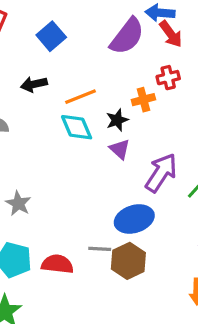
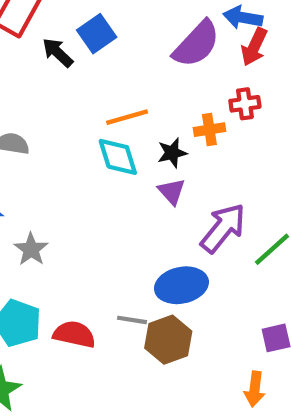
red arrow: (171, 34) -> (254, 47), turned 56
black arrow: (34, 84) -> (58, 53), moved, turned 50

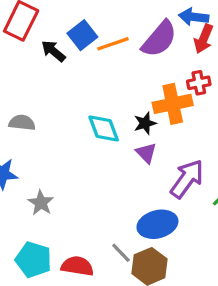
orange line: (127, 117) -> (113, 44), moved
orange cross: (209, 130) -> (173, 104), size x1.6
gray line: (132, 320) -> (121, 253), turned 40

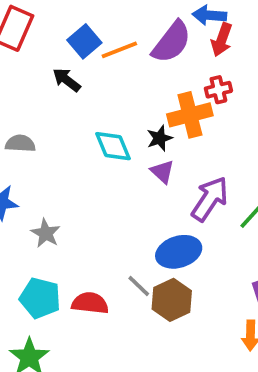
black arrow: (53, 51) -> (67, 80), moved

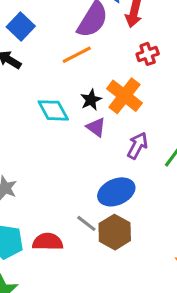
orange line: (119, 50) -> (77, 55), moved
red cross: (218, 90) -> (148, 54), moved
orange cross: (190, 115) -> (124, 96), moved, turned -32
purple arrow: (210, 199) -> (137, 146), size x0.7

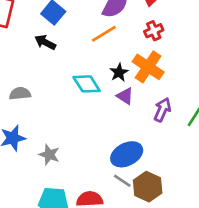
red cross: (148, 54) -> (154, 31), moved
blue ellipse: (116, 192) -> (127, 154), moved

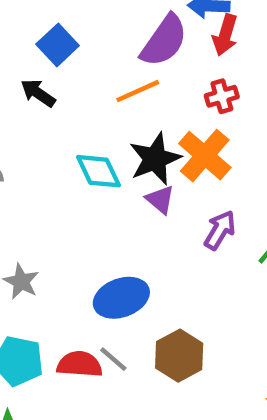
black star: (119, 72) -> (155, 159), size x1.6
blue ellipse: (127, 154) -> (121, 298), moved
gray line: (122, 181) -> (113, 359), moved

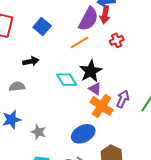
red arrow: (225, 35) -> (105, 15), moved
black arrow: (38, 93) -> (31, 61), moved, turned 140
orange cross: (205, 156) -> (102, 106), moved

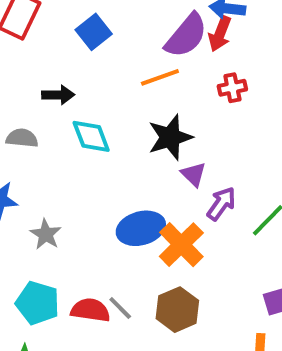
cyan diamond: (67, 80) -> (91, 136), moved
purple triangle: (95, 89) -> (194, 174), moved
orange cross: (102, 106) -> (181, 245), moved
blue ellipse: (83, 134) -> (141, 228), moved

